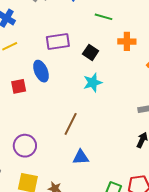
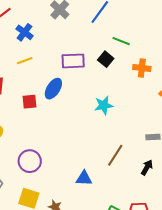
black square: (91, 52) -> (106, 59), moved
blue ellipse: (41, 71) -> (53, 89), turned 50
brown line: (71, 124) -> (115, 155), moved

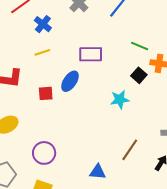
green line: (121, 41) -> (140, 46), moved
black square: (106, 59) -> (139, 75), moved

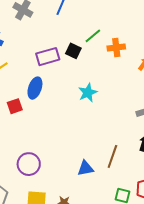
green line: (140, 46) -> (93, 36), turned -48
black square: (139, 75) -> (73, 51), moved
brown line: (130, 150) -> (112, 156), moved

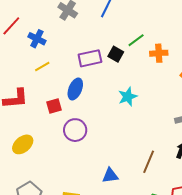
purple circle: (29, 164) -> (75, 130), moved
blue triangle: (85, 168) -> (110, 175), moved

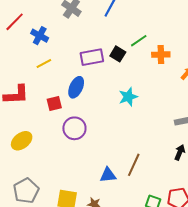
brown line: (149, 162) -> (134, 165), moved

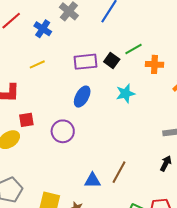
blue cross: (40, 36) -> (43, 29), moved
blue ellipse: (76, 87) -> (82, 97), moved
cyan star: (128, 97) -> (125, 93), moved
red square: (54, 103) -> (26, 120), moved

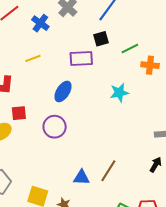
black square: (112, 60) -> (101, 39), moved, turned 35
blue ellipse: (82, 97) -> (63, 91), moved

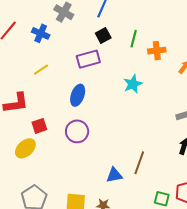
green line: (130, 49) -> (134, 39), turned -36

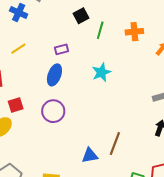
green line: (134, 39) -> (100, 30), moved
purple rectangle: (88, 59) -> (62, 49), moved, size x0.6
cyan star: (133, 84) -> (101, 72), moved

